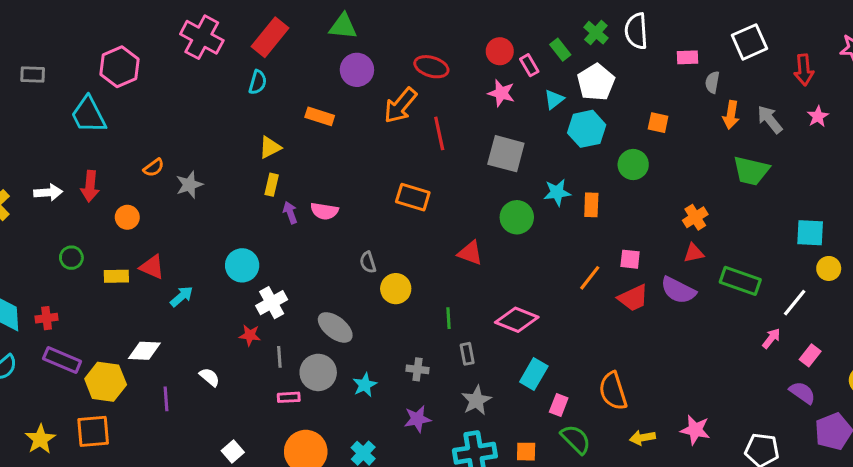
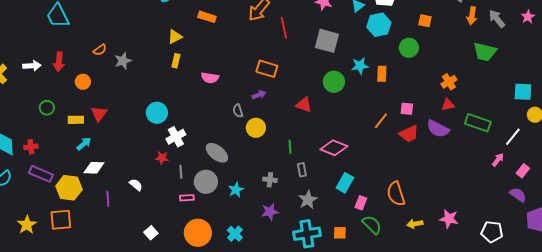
purple arrow: (290, 213) -> (259, 95), moved, turned 88
red triangle: (152, 267) -> (99, 114), turned 42
cyan arrow: (182, 296) -> (84, 144), moved

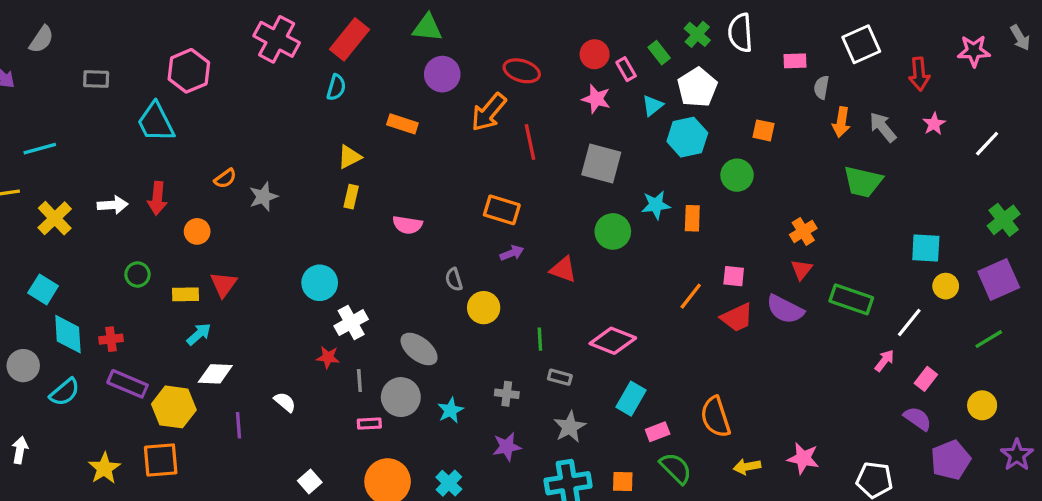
purple arrow: (259, 95) -> (512, 253), moved
red triangle: (448, 105) -> (802, 270), turned -40
gray rectangle: (302, 170) -> (560, 377), turned -64
pink rectangle: (361, 203) -> (658, 432), turned 48

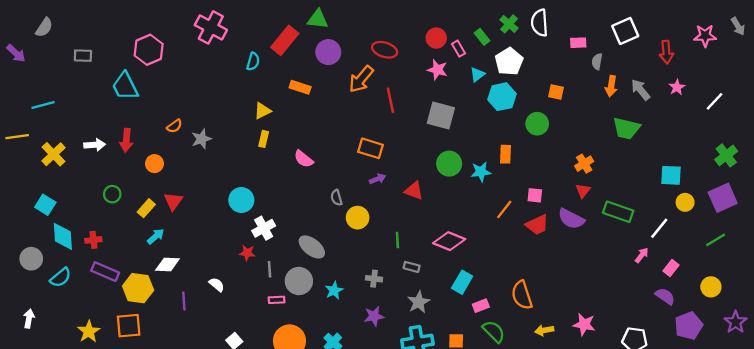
red rectangle: (349, 39) -> (285, 40), moved
cyan star: (656, 205) -> (481, 172), moved
pink semicircle: (407, 225) -> (304, 159), turned 30
yellow rectangle: (186, 294) -> (146, 208), turned -48

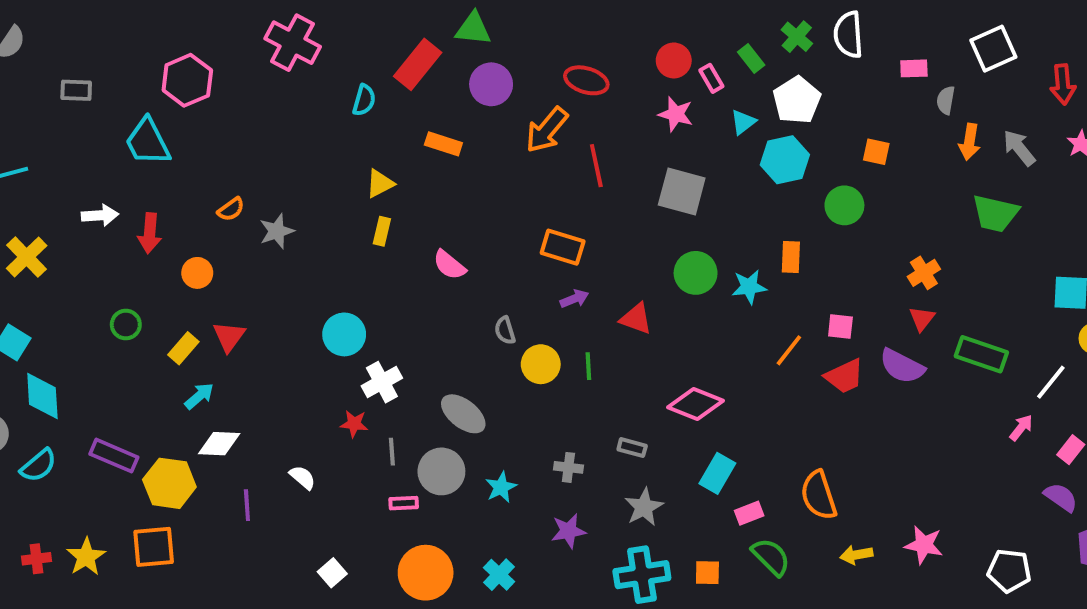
white arrow: (95, 145) -> (100, 215), moved
red cross: (93, 240) -> (36, 559), moved
green line: (397, 240) -> (588, 366), moved

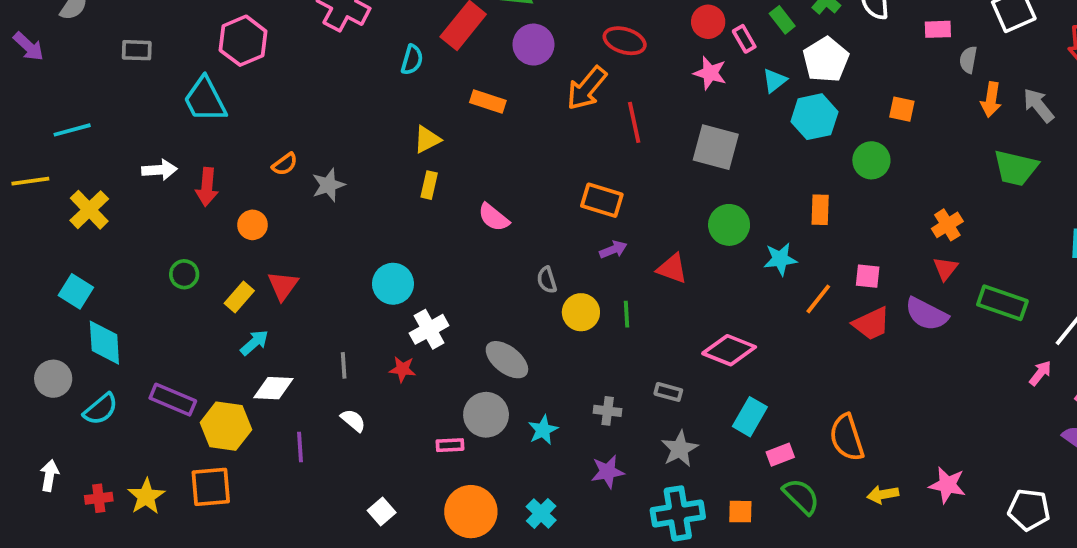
cyan star: (749, 287) -> (780, 259), moved
gray line: (392, 452) -> (344, 365), moved

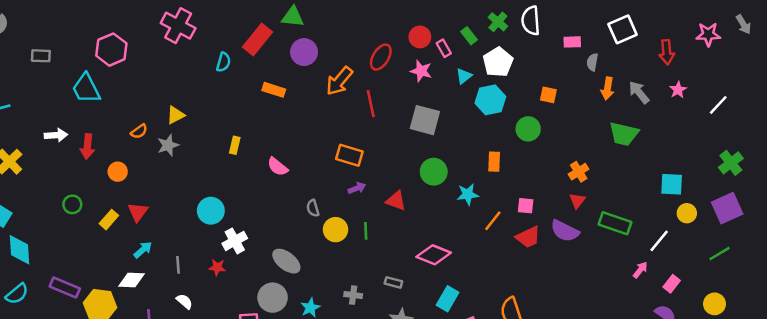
red ellipse: (625, 41) -> (381, 57), moved, turned -76
yellow triangle: (427, 139) -> (176, 115), moved
cyan arrow: (254, 343) -> (143, 250), moved

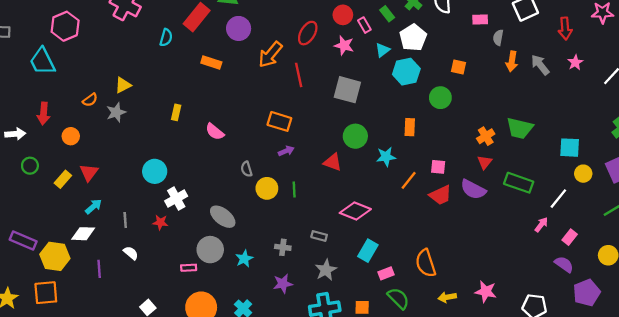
green trapezoid: (624, 134) -> (520, 128), moved
white arrow: (56, 135) -> (15, 134), moved
red triangle: (396, 201) -> (333, 162), moved

